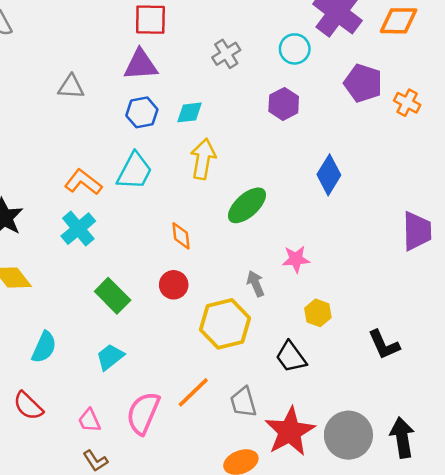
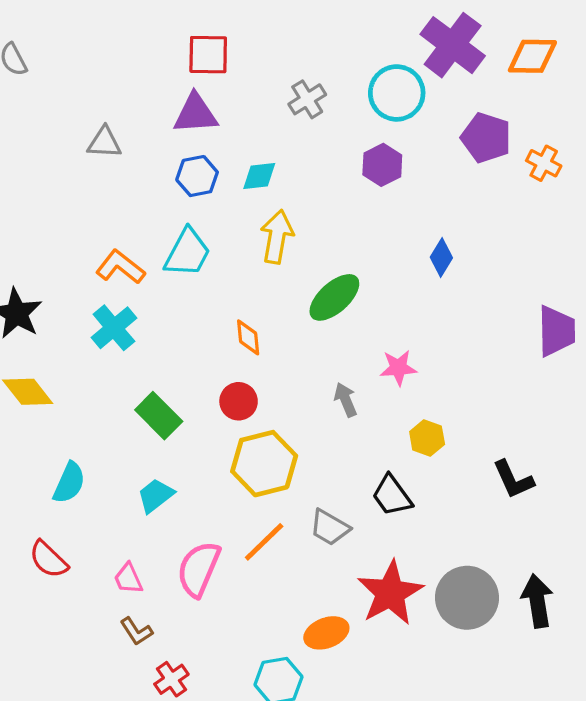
cyan circle: (295, 49) -> (397, 93), size x1.4
blue diamond: (329, 175) -> (441, 257), size x0.7
yellow hexagon: (225, 324) -> (264, 464), moved
gray trapezoid: (243, 402) -> (330, 527), moved, turned -44

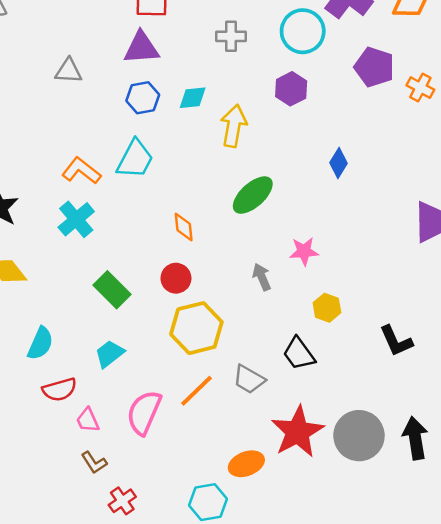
gray cross: (307, 99) -> (231, 36), turned 32
yellow arrow: (277, 237) -> (234, 126), moved
red semicircle: (48, 559) -> (60, 390), moved, turned -60

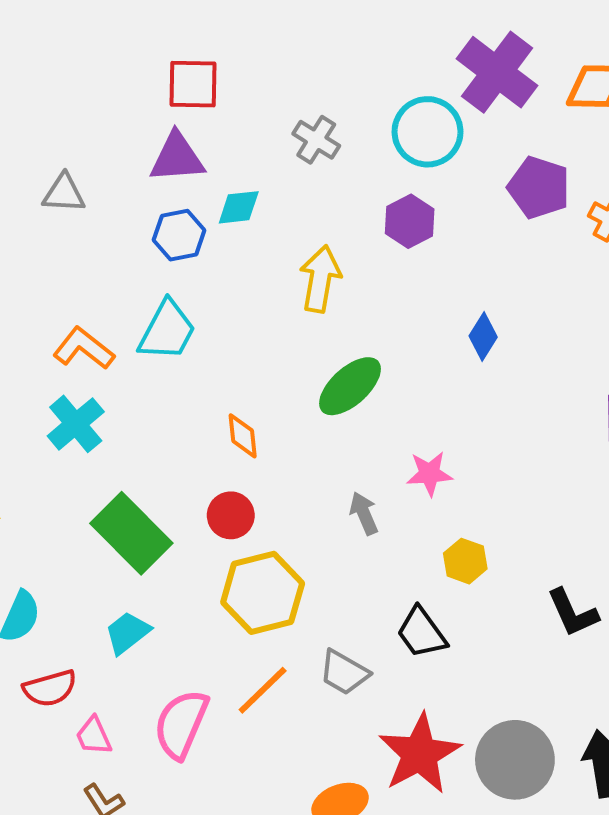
gray cross: (231, 36) -> (316, 140), turned 32
cyan diamond: (193, 98) -> (239, 207), moved
green rectangle: (112, 290) -> (131, 533), size x1.4

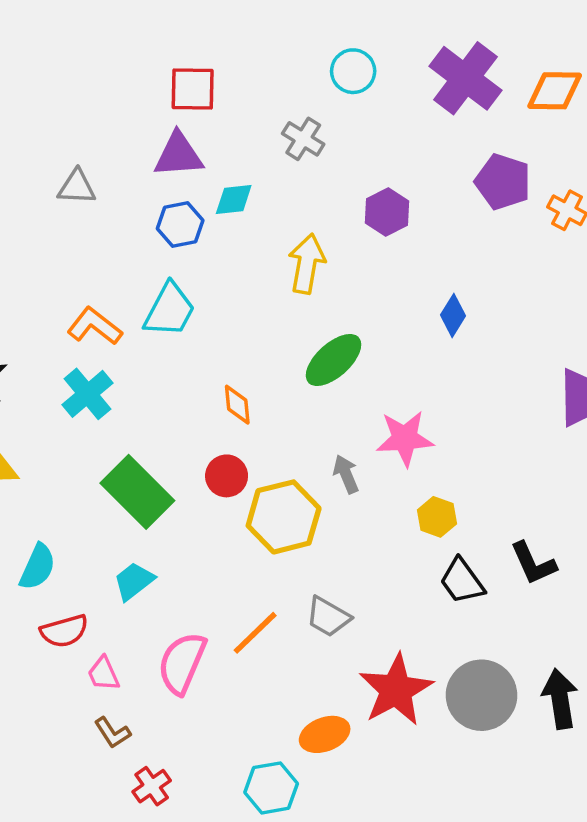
cyan circle: (428, 132) -> (353, 71), moved, size x0.7
pink star: (429, 474) -> (405, 438), size x1.4
yellow hexagon: (263, 593) -> (284, 517), moved
black trapezoid: (422, 633) -> (462, 581), moved

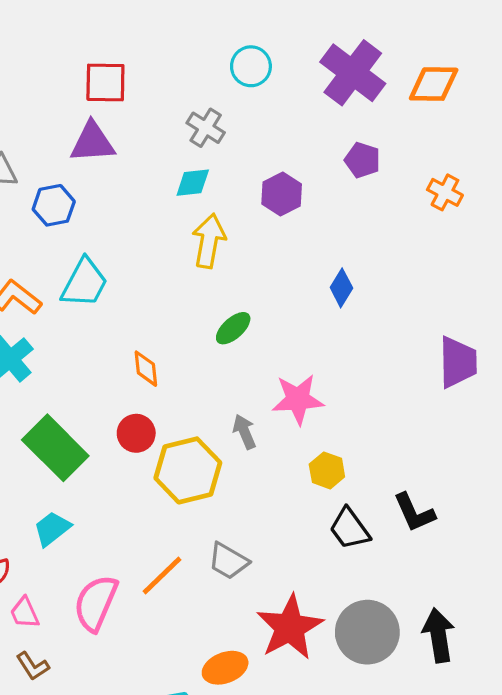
purple pentagon: (503, 182) -> (362, 160), moved, size x0.7
cyan diamond: (234, 200) -> (193, 183), moved
blue hexagon: (180, 224) -> (54, 205), moved
green ellipse: (334, 360) -> (233, 328), size x0.7

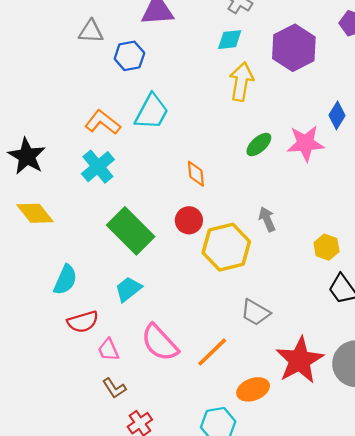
purple hexagon: (282, 194) -> (294, 48), size x1.5
pink star: (298, 399) -> (305, 143), moved
orange line: (162, 576) -> (212, 352), moved
pink semicircle: (96, 603) -> (160, 343), turned -66

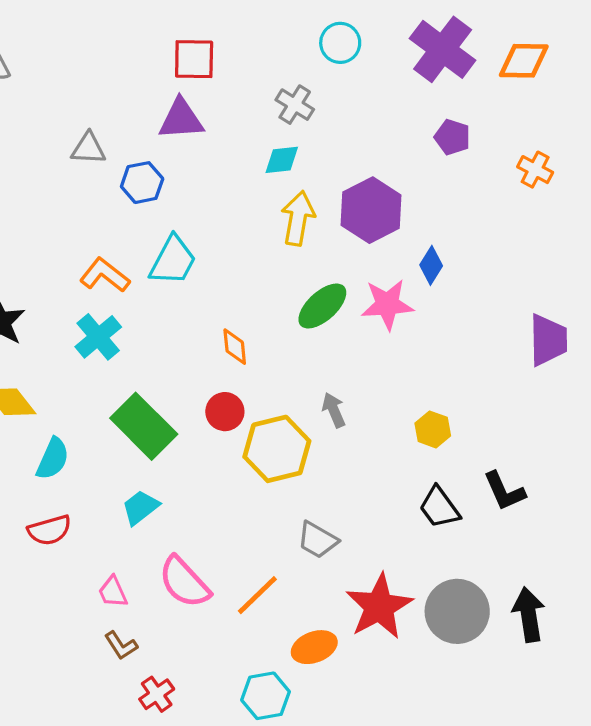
purple hexagon: (294, 48) -> (371, 210), moved
green ellipse: (259, 145) -> (322, 306), size x1.4
yellow hexagon: (326, 247) -> (433, 429), moved
cyan semicircle: (65, 280) -> (53, 459), moved
red semicircle: (83, 322) -> (49, 530), moved

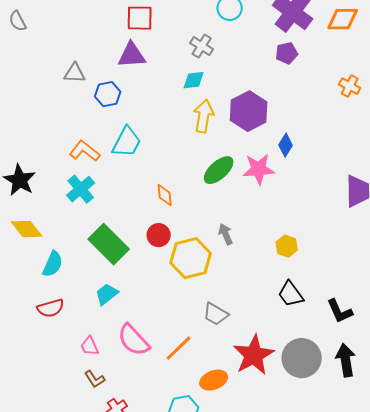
purple pentagon: (452, 137) -> (287, 53), moved, turned -30
black L-shape: (504, 491) -> (340, 311), moved

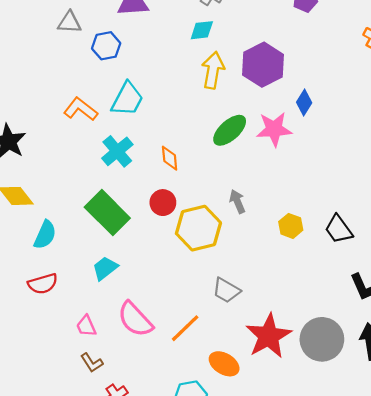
cyan cross: (81, 189) -> (117, 151), moved
yellow hexagon: (287, 246) -> (291, 226), moved
black trapezoid: (291, 294) -> (339, 229), moved
orange ellipse: (214, 380) -> (224, 364), turned 52

